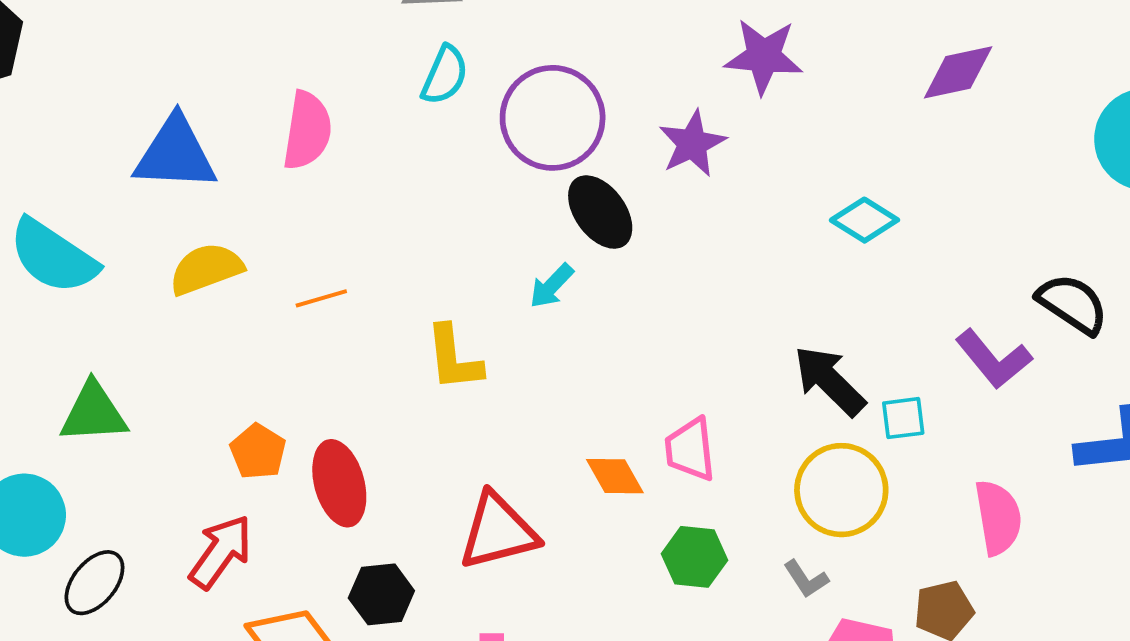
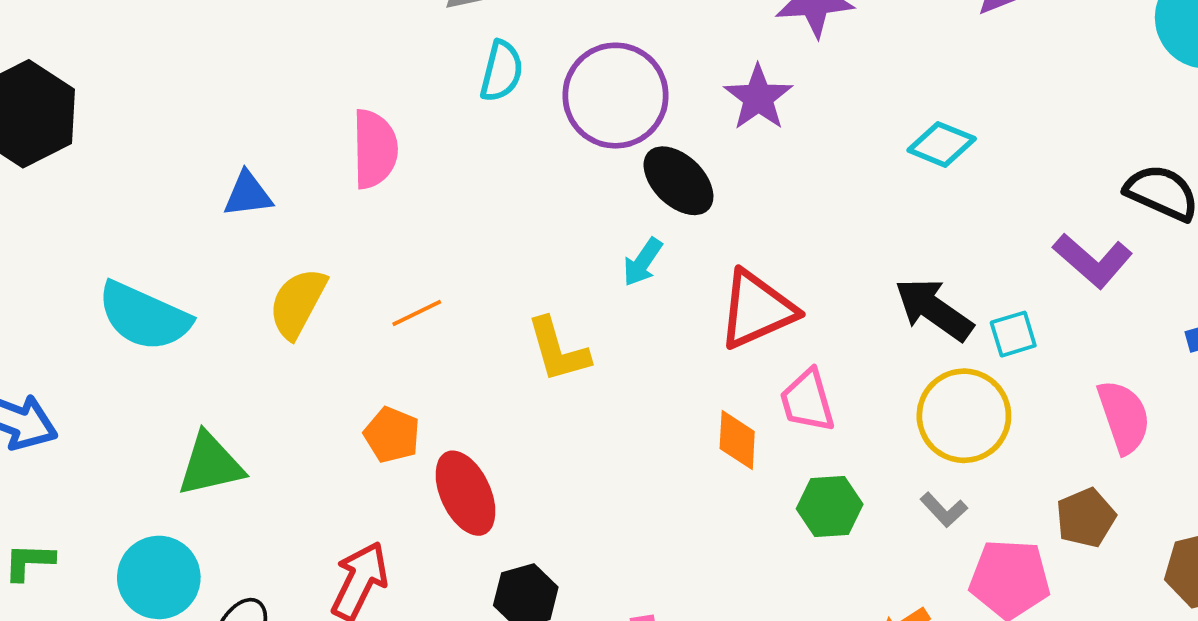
blue triangle: (175, 154) -> (248, 194), size x0.6
yellow semicircle: (206, 269) -> (298, 303), turned -32
orange pentagon: (258, 452) -> (392, 435), moved
orange diamond: (615, 476) -> (737, 440), turned 42
red triangle: (498, 531) -> (757, 310), moved

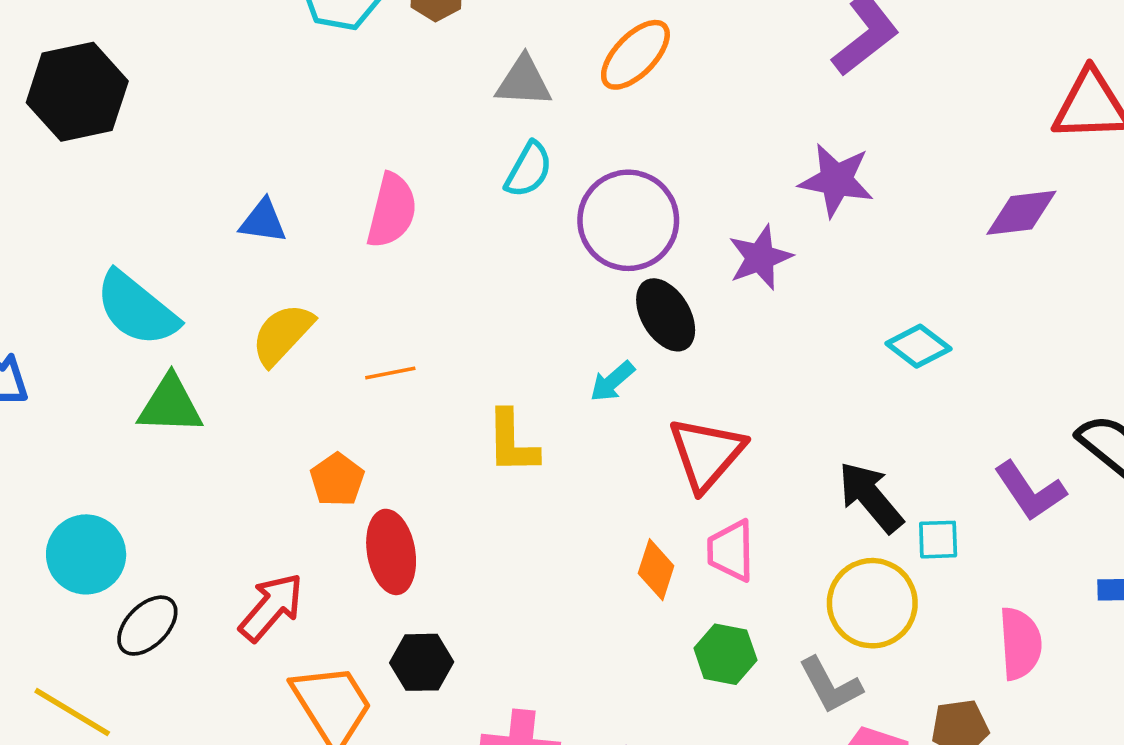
red triangle: (757, 310) -> (706, 454), turned -40
green triangle: (210, 465) -> (170, 405), moved
gray L-shape: (944, 510) -> (830, 685), size x1.5

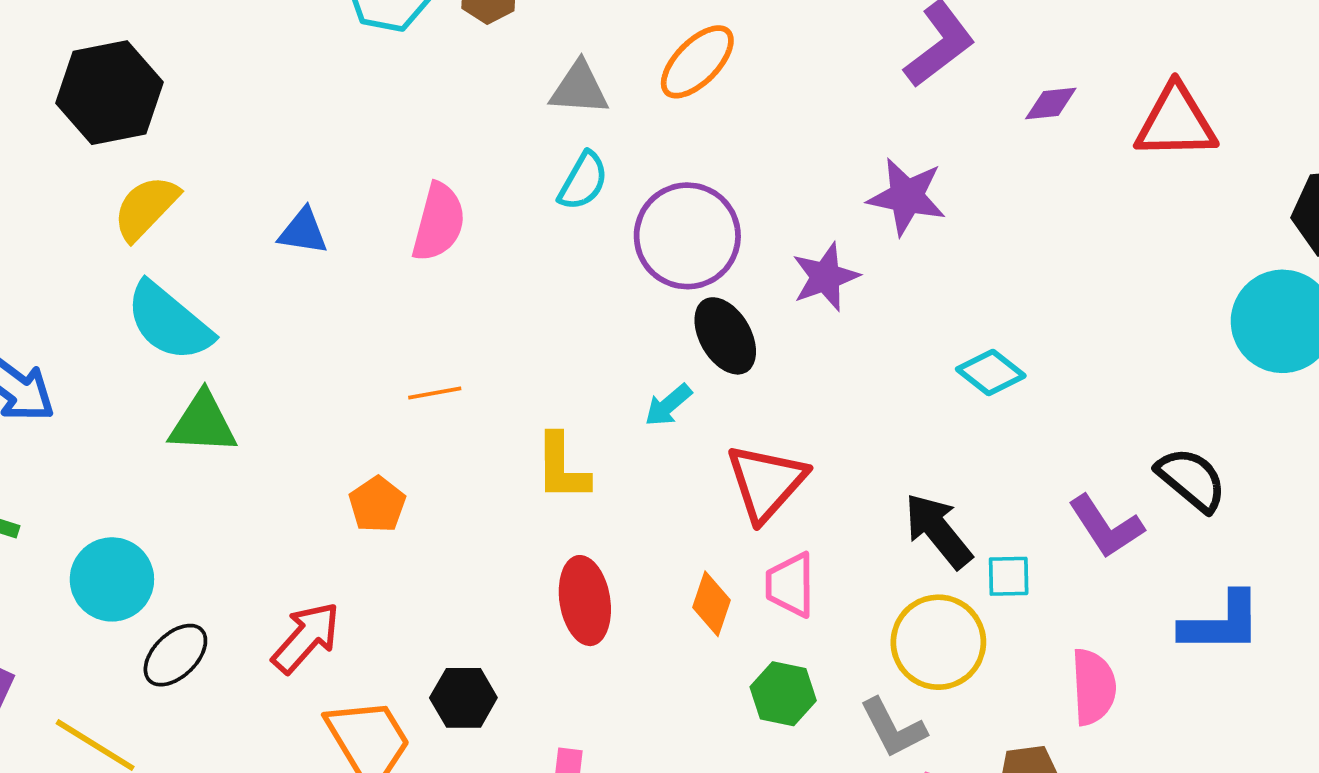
purple diamond: (1021, 213) -> (1051, 104), moved, size x0.7
yellow semicircle: (282, 334) -> (146, 208), moved
red ellipse: (391, 552) -> (585, 601), moved

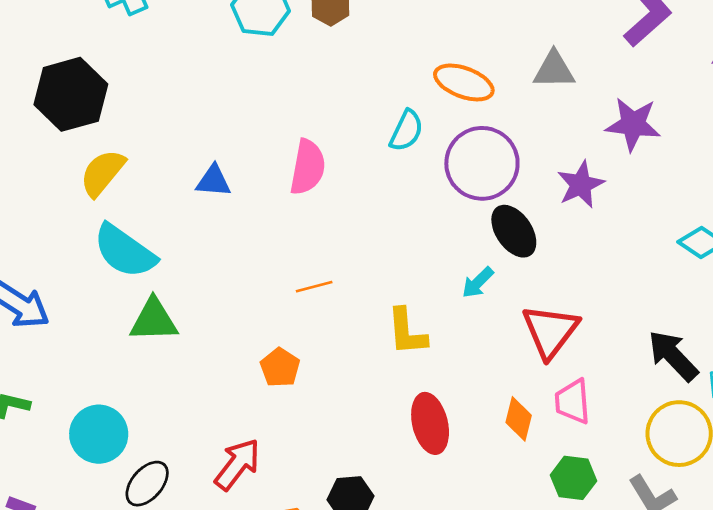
orange ellipse: (697, 62) -> (464, 82), moved, turned 70
gray triangle: (579, 88) -> (554, 70), moved

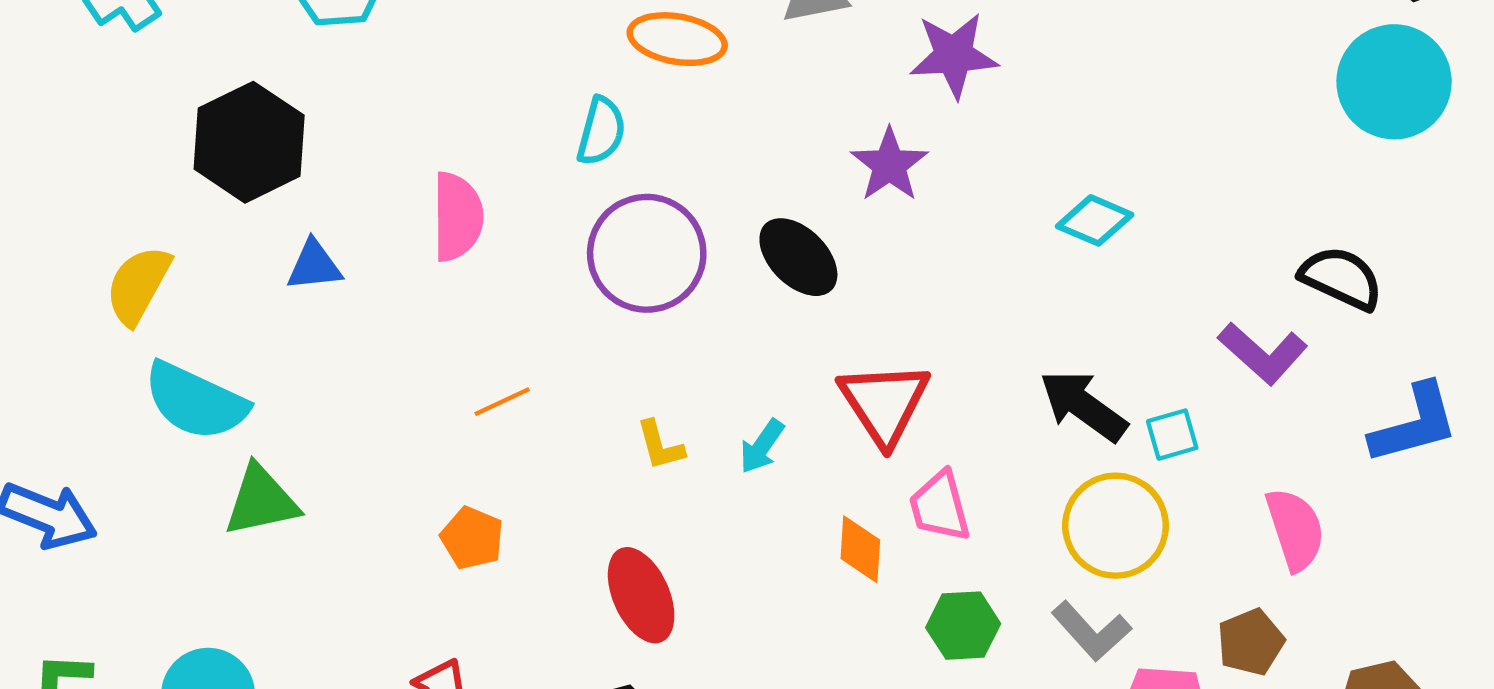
black hexagon: (71, 94) -> (249, 142), moved
purple circle: (482, 163) -> (647, 253), moved
cyan arrow: (478, 283) -> (762, 446), moved
yellow L-shape: (407, 332) -> (660, 445), size x0.7
red ellipse: (430, 423) -> (641, 595), moved

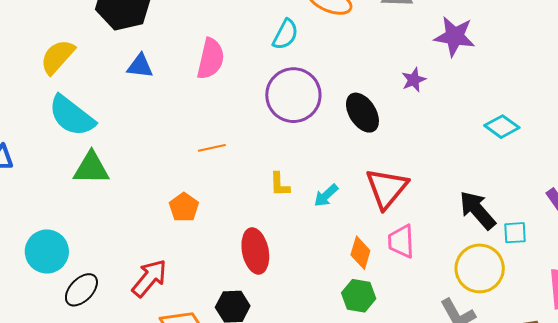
purple star: (889, 165) -> (414, 80), size x0.7
green hexagon: (963, 626) -> (359, 296), moved

